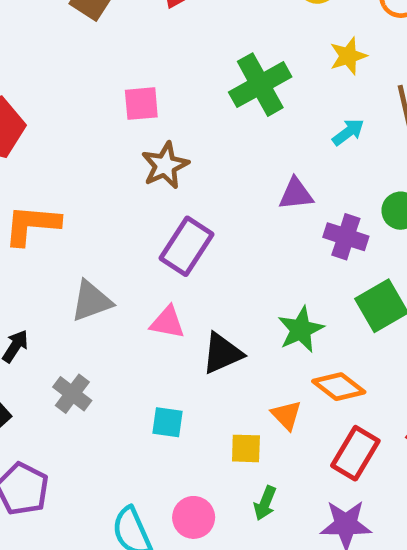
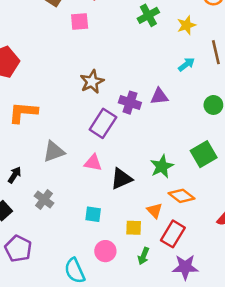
green cross: (260, 85) -> (148, 15), moved, size x0.7
pink square: (141, 104) -> (80, 22), moved
purple cross: (346, 237) -> (130, 103), moved
red rectangle: (355, 453) -> (173, 234), moved
pink circle: (194, 517) -> (105, 251), moved

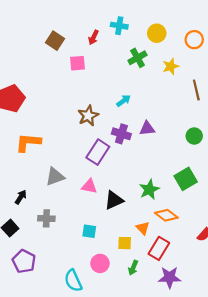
cyan arrow: (186, 64) -> (124, 101), moved
gray cross: (44, 200) -> (46, 218), turned -35

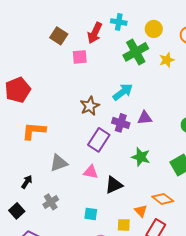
red arrow: (94, 37) -> (95, 33), size x1.5
green cross: (137, 58) -> (136, 52), size x1.4
cyan arrow: (124, 101) -> (123, 92), size x1.5
green star: (149, 190) -> (141, 157), moved, turned -30
gray cross: (46, 218) -> (51, 202), turned -35

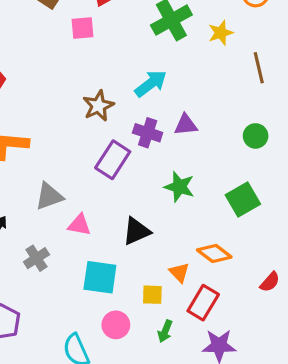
pink triangle: (91, 172) -> (79, 225), moved
cyan square: (91, 214) -> (100, 277), size x1.6

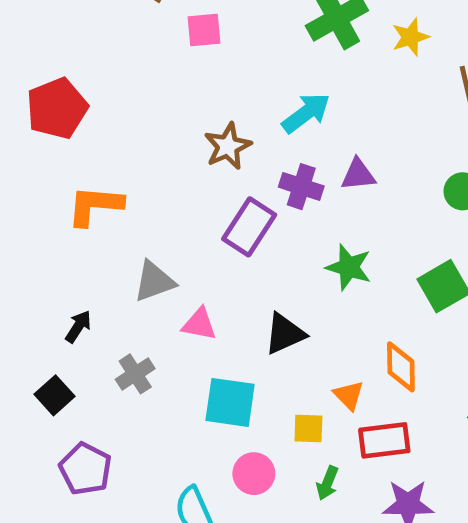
orange diamond: (214, 253) -> (401, 367), turned 52
red rectangle: (203, 303) -> (384, 440), turned 52

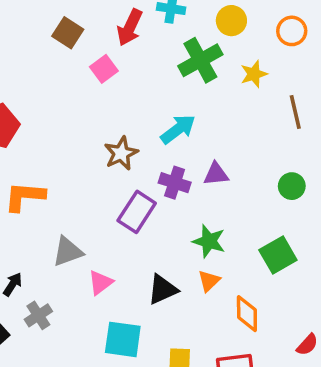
pink square: (204, 30) -> (104, 69), turned -32
pink triangle: (199, 324) -> (100, 283), turned -48
gray cross: (135, 374) -> (38, 315), moved
orange triangle: (349, 395) -> (209, 281), moved, turned 30

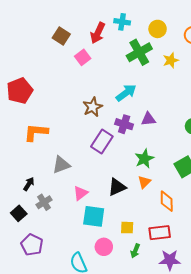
green star: (209, 241) -> (144, 159), turned 30
pink triangle: (100, 283) -> (81, 193), moved

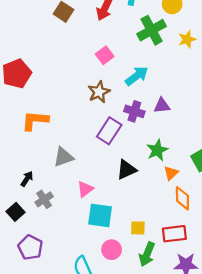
pink square: (83, 57) -> (105, 55), moved
orange triangle: (144, 182) -> (171, 173), moved
black triangle: (117, 187) -> (126, 170), moved
green arrow: (135, 251) -> (147, 254), size x1.5

